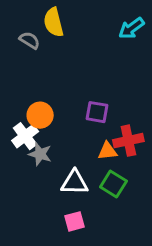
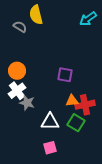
orange circle: (40, 115) -> (17, 71), moved
red cross: (128, 141) -> (85, 105), moved

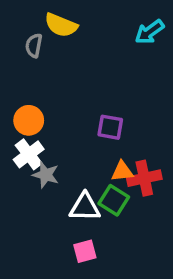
yellow semicircle: (36, 15) -> (61, 25), turned -54
gray semicircle: (20, 27) -> (34, 46), turned -112
green square: (76, 123) -> (114, 200), moved

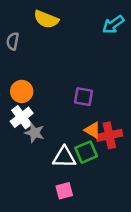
gray semicircle: (34, 46) -> (13, 41), moved
orange triangle: (122, 171) -> (93, 130), turned 36
green square: (114, 200) -> (86, 152), turned 35

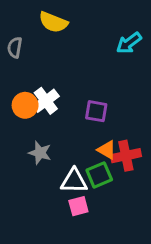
cyan arrow: (113, 24) -> (129, 43), moved
white cross: (22, 117) -> (46, 101), moved
pink square: (64, 191) -> (78, 206), moved

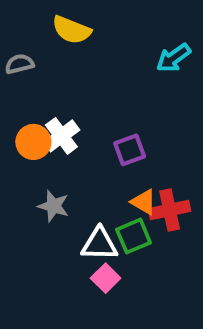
gray semicircle: (15, 47) -> (19, 64), turned 66
purple square: (96, 111) -> (130, 150), turned -30
pink square: (78, 206) -> (106, 278), turned -30

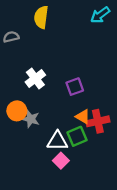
yellow semicircle: (71, 30) -> (41, 17), turned 75
cyan arrow: (174, 58) -> (100, 15), moved
orange circle: (33, 142) -> (17, 111), moved

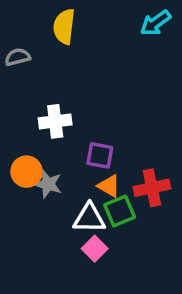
white cross: (35, 78) -> (55, 121), turned 30
purple square: (75, 87) -> (100, 155), moved, turned 30
orange triangle: (83, 117) -> (109, 186), moved

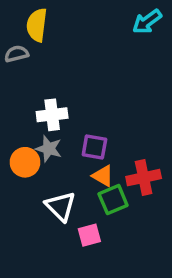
yellow semicircle: (64, 27) -> (37, 25), moved
gray star: (48, 184) -> (49, 149), moved
white triangle: (89, 218) -> (61, 206), moved, turned 44
pink square: (95, 249) -> (89, 235), turned 30

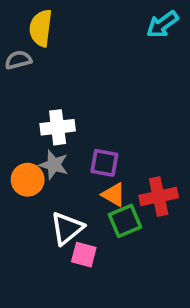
white triangle: (61, 206) -> (67, 228), turned 36
pink square: (89, 235) -> (84, 255), moved, turned 30

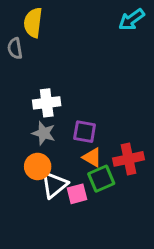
gray semicircle: (18, 60) -> (15, 48), turned -85
orange circle: (28, 180) -> (38, 166), moved
pink square: (84, 255) -> (77, 194), moved, turned -30

